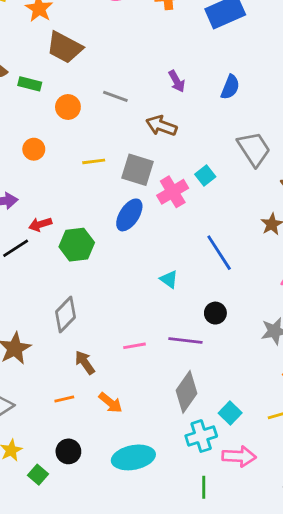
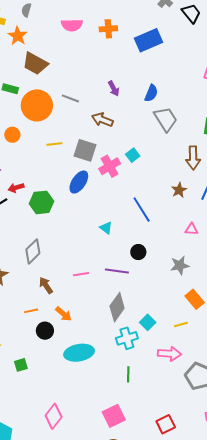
orange circle: (68, 107) -> (37, 105), size x1.8
gray trapezoid: (254, 149) -> (166, 119), moved
black circle: (68, 451) -> (45, 331), moved
pink arrow: (239, 456) -> (169, 354), moved
green square: (38, 475) -> (21, 365), moved, turned 32

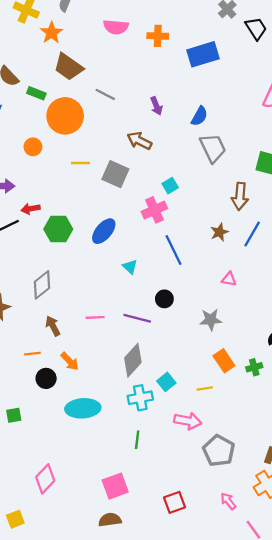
gray line: (70, 98) -> (105, 94), moved
pink cross: (110, 166) -> (154, 210), moved
blue ellipse: (79, 182) -> (104, 231), moved

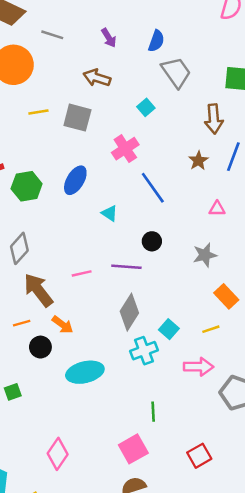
cyan square: (170, 186) -> (146, 107), moved
brown arrow: (53, 326) -> (38, 290), size x1.6
green line: (137, 440) -> (153, 412), moved

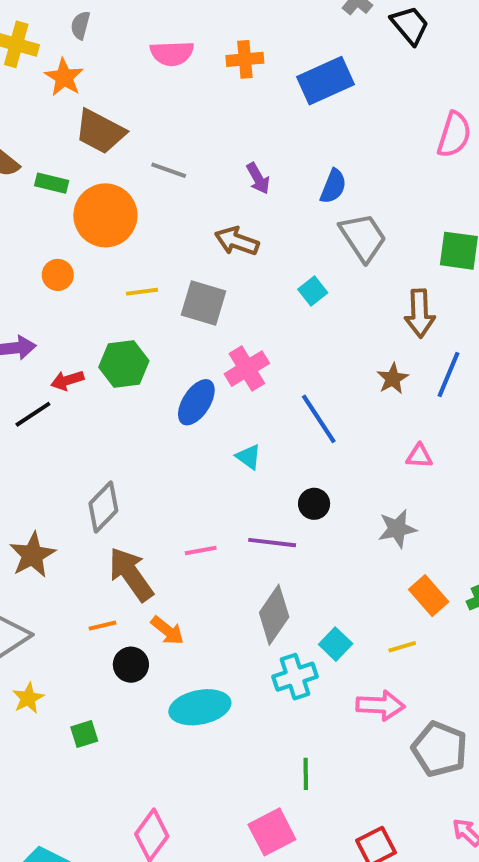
pink cross: (125, 149) -> (247, 369), moved
green hexagon: (27, 186) -> (124, 364), moved

